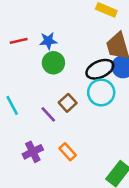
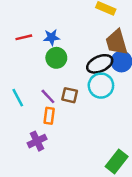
brown square: (68, 103) -> (70, 95), turned -35
purple line: (48, 114) -> (48, 96), moved
orange rectangle: (68, 152) -> (49, 116), moved, turned 49

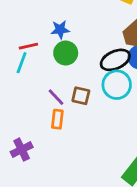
red line: (24, 37) -> (28, 46), moved
cyan line: (18, 98) -> (22, 63), moved, turned 48
purple cross: (37, 141) -> (22, 150), moved

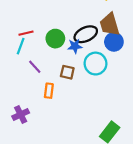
blue star: (60, 30) -> (75, 46), moved
black ellipse: (115, 60) -> (86, 34), moved
purple line: (56, 97) -> (35, 67), moved

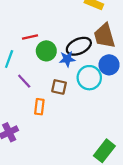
red line: (26, 33) -> (30, 37), moved
blue circle: (114, 42) -> (109, 65), moved

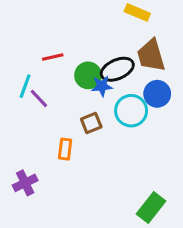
green circle: (46, 51) -> (88, 75), moved
purple line: (24, 81) -> (39, 98), moved
brown square: (59, 87) -> (91, 123), turned -35

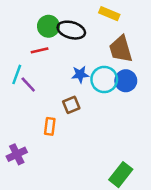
black ellipse: (117, 69) -> (71, 30), moved, turned 40
green circle: (88, 75) -> (48, 26), moved
cyan circle: (131, 111) -> (104, 79), moved

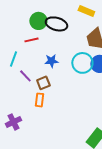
blue star: (80, 74) -> (51, 61), moved
purple line: (28, 85) -> (25, 76), moved
brown square: (71, 105) -> (43, 83), moved

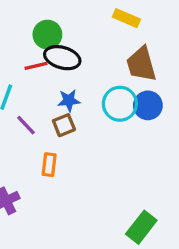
black ellipse: (56, 24) -> (62, 58), moved
brown square: (43, 83) -> (64, 125), moved

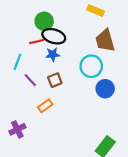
blue star: (69, 100) -> (53, 54), moved
blue circle: (148, 105) -> (105, 89), moved
orange rectangle: (49, 165) -> (45, 106), turned 48

